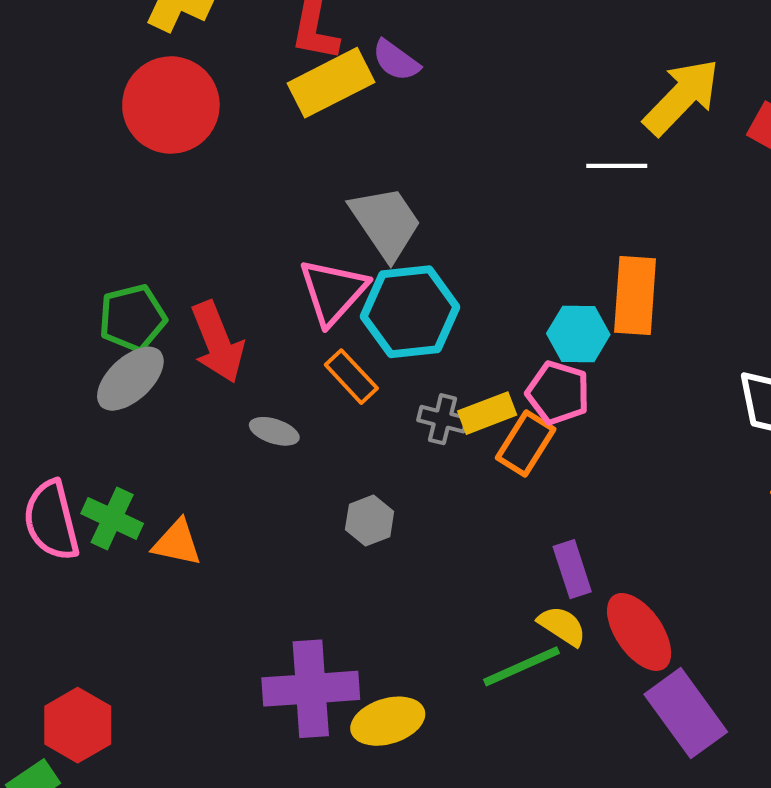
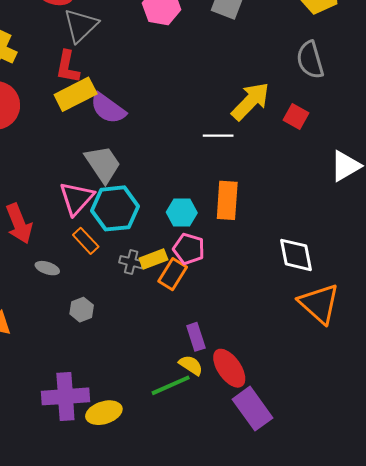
purple semicircle: (396, 60) -> (108, 108), moved, size x1.5
cyan hexagon: (578, 334) -> (182, 212), moved
gray hexagon: (370, 520) -> (82, 310), moved

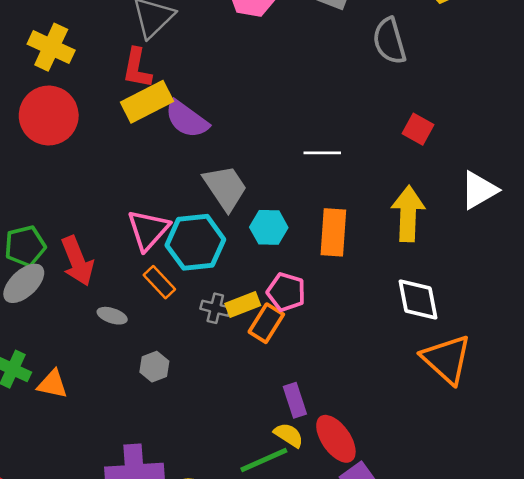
gray semicircle: (310, 60) -> (389, 41), moved
yellow arrow: (250, 101) -> (408, 214), moved, turned -42
gray trapezoid: (103, 164) -> (225, 188), moved
cyan hexagon: (182, 212) -> (269, 227), moved

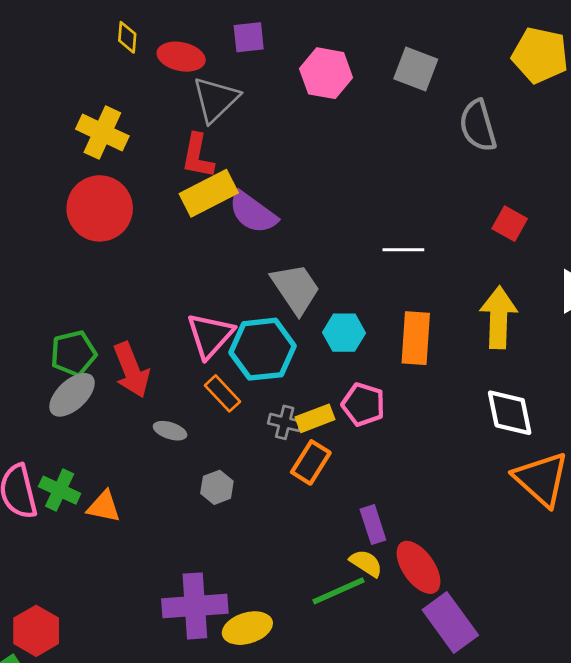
orange rectangle: (266, 323) -> (311, 462), moved

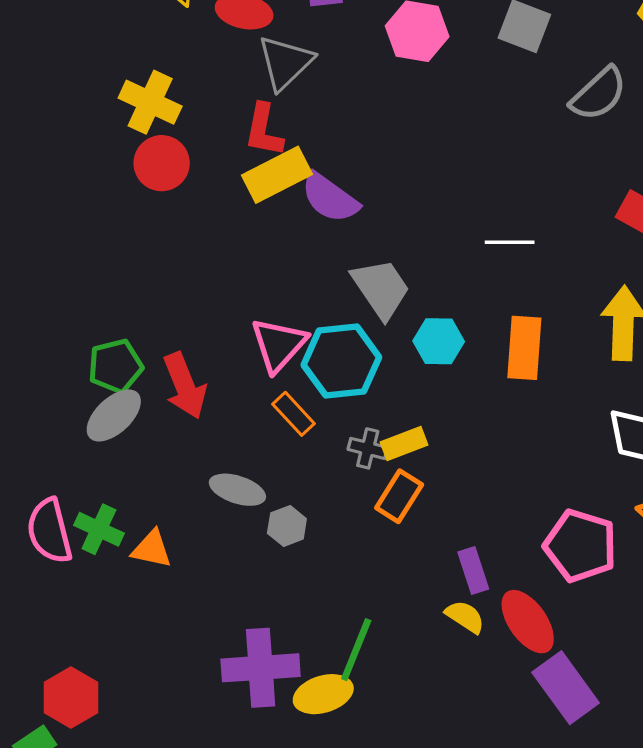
gray semicircle: (478, 126) -> (599, 94), turned -117
red circle: (100, 208) -> (162, 163), moved, size x0.7
pink pentagon: (363, 404) -> (580, 546), moved, size x1.4
gray ellipse: (170, 431) -> (237, 490), moved, size x1.4
green line: (338, 591) -> (356, 650), moved, turned -44

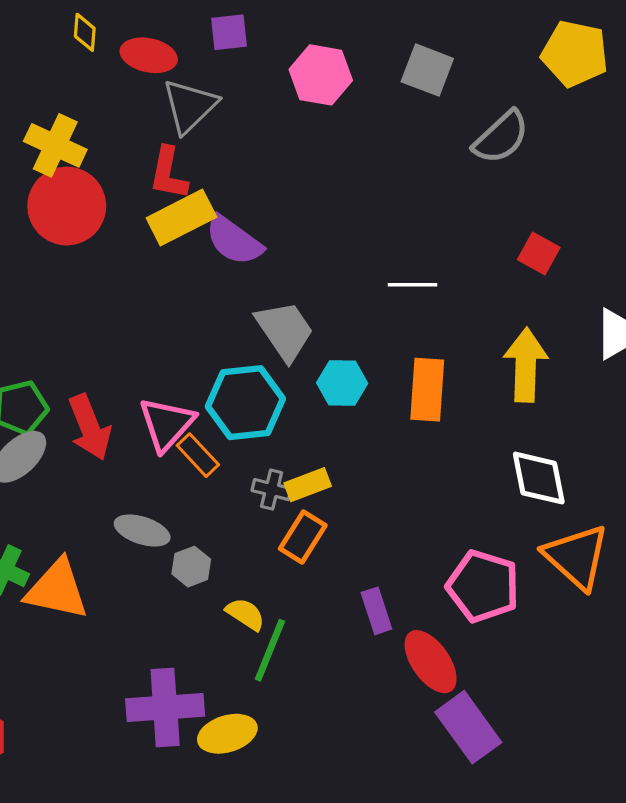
red circle: (162, 163) -> (67, 206), size x1.4
pink triangle: (279, 345) -> (167, 424), moved
orange triangle: (152, 549) -> (57, 590), size x1.6
yellow semicircle: (465, 617) -> (245, 614), moved
green line: (356, 650) -> (270, 650), moved

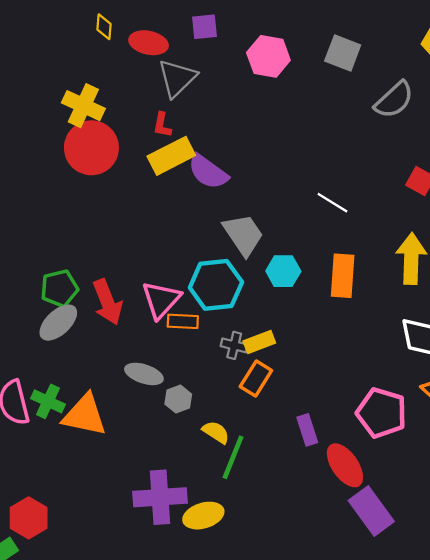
red L-shape: (168, 173) -> (162, 125), size x0.7
white line: (413, 285) -> (332, 203), turned 32
orange rectangle: (198, 455) -> (183, 321), turned -44

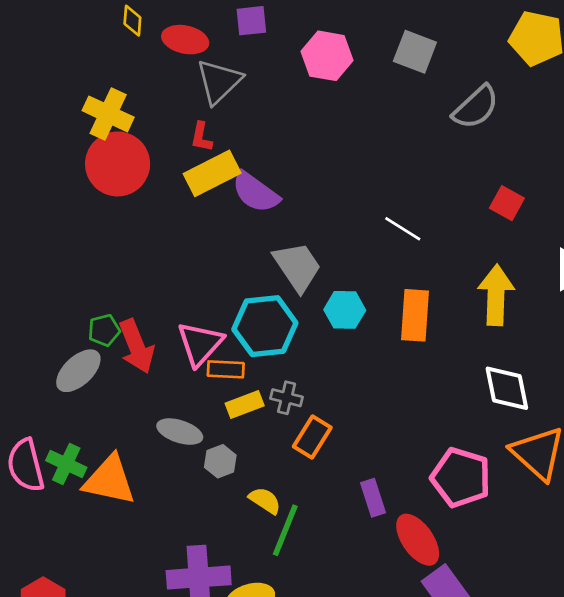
green pentagon: (59, 288) -> (104, 330), moved, size x0.7
yellow rectangle: (259, 342) -> (245, 405), moved

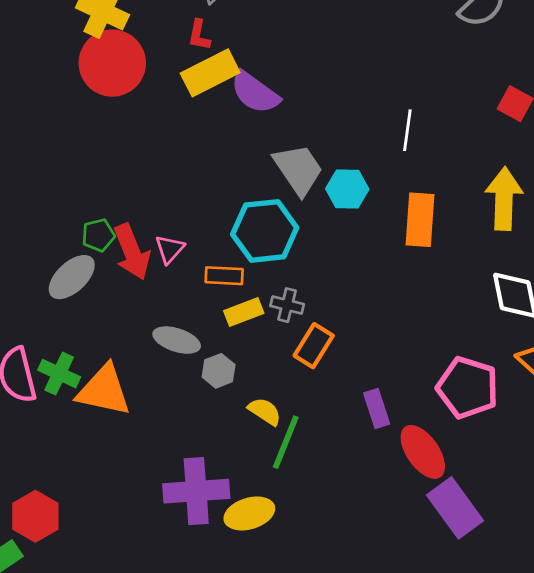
white line: (403, 229) -> (407, 130), turned 66
cyan hexagon: (345, 310) -> (347, 189), moved
pink triangle: (200, 344) -> (170, 249), moved, size x0.6

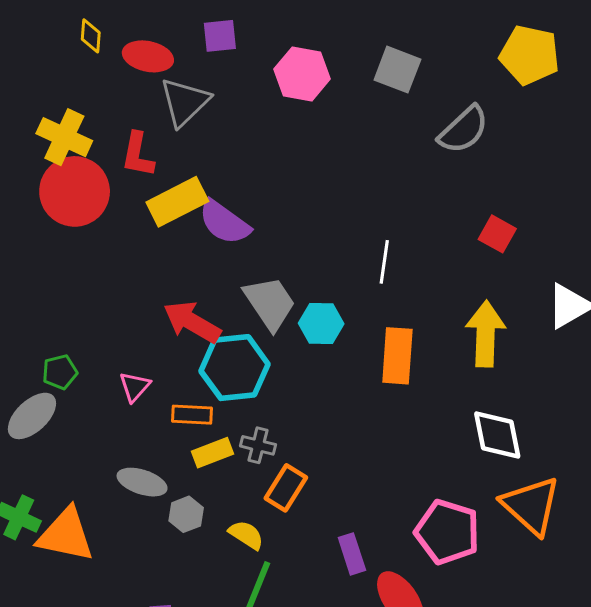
red L-shape: (199, 35) -> (138, 155), moved, size x1.4
red arrow: (132, 252) -> (192, 322), moved, turned 142
yellow semicircle: (265, 411) -> (246, 535), moved

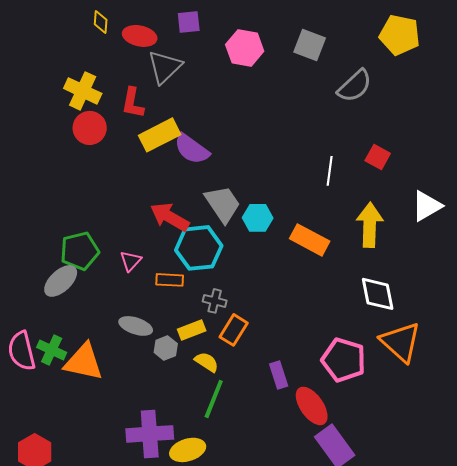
red circle: (75, 191) -> (90, 128), size x0.7
white line: (384, 262) -> (330, 171), moved
orange rectangle: (397, 356) -> (310, 240), turned -66
green pentagon: (60, 372) -> (80, 251), size x1.6
yellow rectangle: (213, 453) -> (192, 330), moved

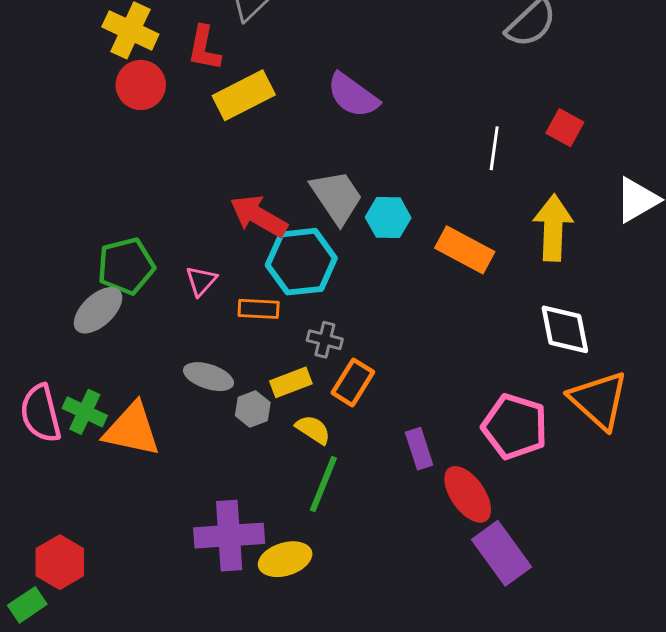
purple semicircle: (192, 149) -> (353, 95), moved

